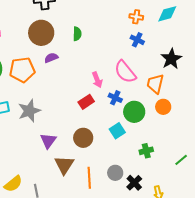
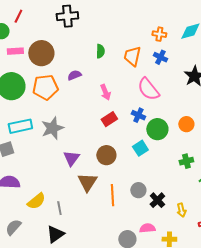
brown circle: (41, 33) -> (41, 53), moved
pink arrow: (97, 80) -> (105, 92), moved
orange trapezoid: (155, 84) -> (132, 56), moved
green cross: (146, 151) -> (186, 161), moved

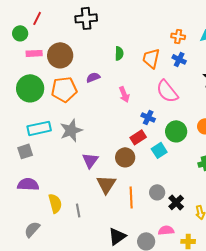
blue cross: (138, 115) -> (148, 117), moved
red rectangle: (109, 119) -> (138, 137), moved
yellow semicircle: (36, 201) -> (55, 203), turned -66
black triangle: (55, 234) -> (117, 236), moved

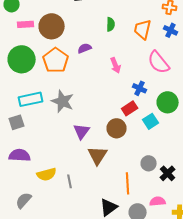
orange pentagon: (64, 89) -> (56, 60), turned -30
gray star: (71, 130) -> (63, 101), turned -30
orange line: (131, 197) -> (128, 183), moved
yellow semicircle: (55, 203) -> (47, 174), turned 90

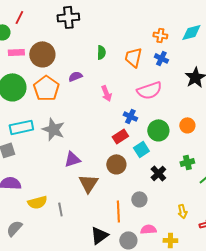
pink semicircle: (159, 62) -> (149, 90), turned -70
brown circle: (117, 128) -> (116, 164), moved
purple triangle: (82, 131) -> (72, 159), turned 36
gray circle: (149, 163) -> (139, 199), moved
black cross: (168, 173) -> (158, 173), moved

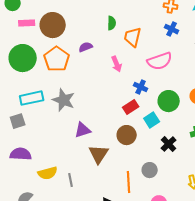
orange trapezoid: (133, 57) -> (133, 37), moved

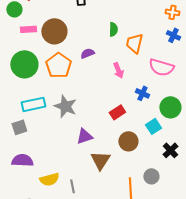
pink semicircle: (160, 61) -> (161, 67), turned 35
red rectangle: (131, 107) -> (117, 112), moved

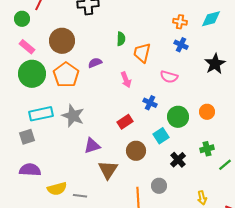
pink rectangle: (28, 29) -> (27, 47), moved, turned 42
pink semicircle: (161, 67) -> (169, 77), size x0.7
gray line: (72, 186) -> (80, 196), turned -72

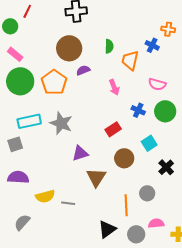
brown circle: (62, 41) -> (69, 48), moved
blue cross: (181, 45) -> (152, 45), moved
green circle: (178, 117) -> (165, 111), moved

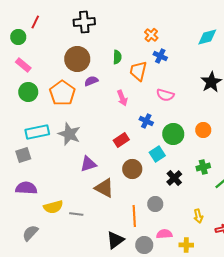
orange cross: (168, 29) -> (151, 35), moved, turned 32
green circle: (20, 81) -> (28, 92), size x0.7
green circle: (165, 111) -> (173, 134), moved
brown triangle: (96, 177) -> (104, 188), turned -35

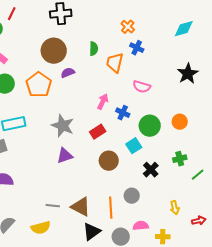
pink arrow: (122, 98) -> (103, 102), moved, turned -133
gray star: (69, 134) -> (63, 126), moved
brown triangle: (104, 188) -> (81, 207), moved
yellow semicircle: (53, 207) -> (41, 228), moved

